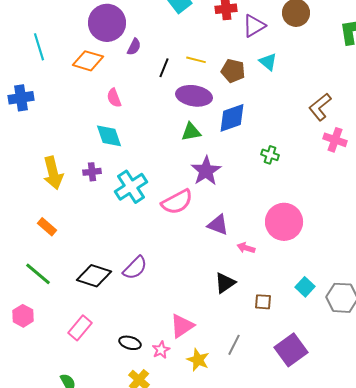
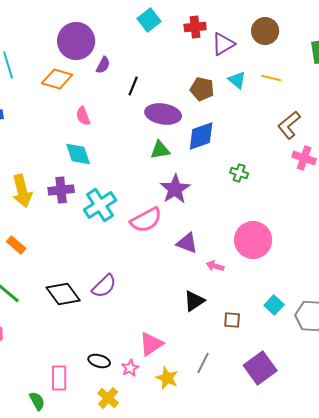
yellow line: (196, 60) -> (271, 78), moved
purple cross: (92, 172) -> (61, 190), size x1.4
black diamond: (94, 276) -> (63, 294), turned 36
pink rectangle: (80, 328) -> (59, 378), moved, turned -40

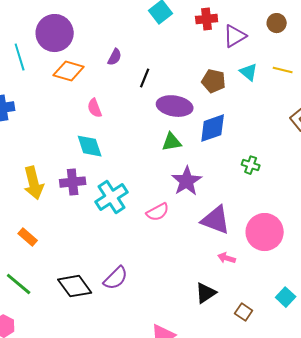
brown circle: (265, 31) -> (277, 23), size x0.7
purple circle: (76, 41) -> (55, 33), moved
pink semicircle: (146, 220) -> (158, 212), size x0.7
purple triangle: (187, 243) -> (216, 220), moved, size x1.4
brown square: (232, 320) -> (244, 312), turned 30

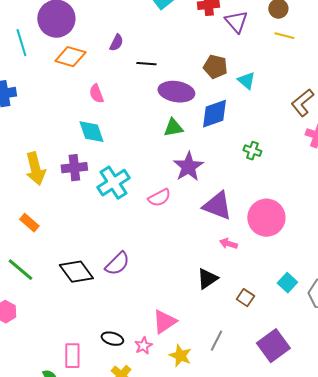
purple triangle: (235, 36) -> (236, 22), turned -40
yellow line: (283, 70) -> (284, 36), moved
cyan triangle: (249, 72) -> (246, 81), moved
black line: (145, 78) -> (146, 64), turned 72

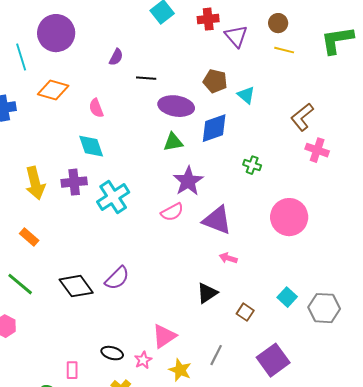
orange diamond: (70, 57) -> (53, 90), moved
pink semicircle: (159, 198) -> (172, 212), moved
pink circle: (266, 218) -> (289, 217), moved
pink rectangle: (72, 356) -> (72, 370), size x0.7

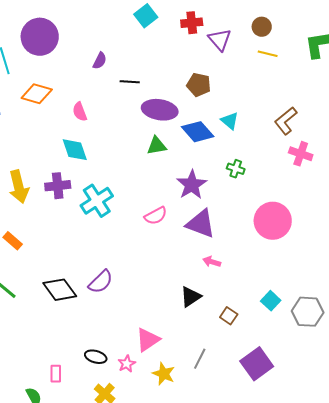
cyan triangle: (246, 95) -> (230, 121), moved
blue diamond: (214, 128) -> (198, 132), turned 68
purple star: (188, 181) -> (192, 185), moved

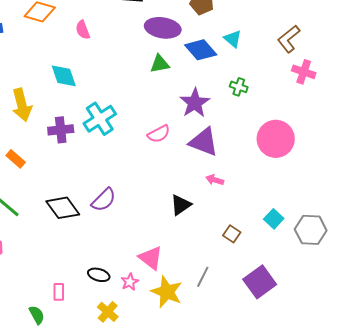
cyan diamond: (75, 150) -> (64, 76), moved
purple cross: (58, 186) -> (61, 130), moved
black triangle: (191, 297) -> (181, 205), moved
pink triangle: (148, 340) -> (151, 258), turned -48
yellow star: (164, 374) -> (167, 292), size x1.4

